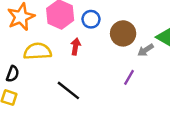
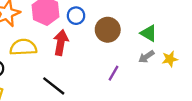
red arrow: (76, 47) -> (61, 43), size x1.5
gray arrow: (146, 50) -> (146, 57), moved

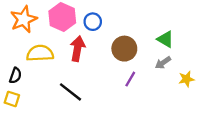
brown circle: (108, 30) -> (124, 49), moved
yellow star: (170, 59) -> (186, 79), moved

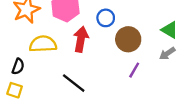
blue circle: (93, 22) -> (106, 18), moved

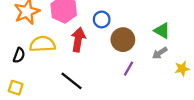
black semicircle: (18, 66) -> (19, 55), moved

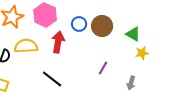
brown circle: (123, 40) -> (102, 26), moved
gray arrow: (160, 53) -> (131, 83), moved, turned -40
yellow star: (182, 69) -> (142, 53), moved

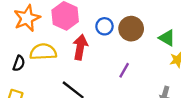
purple line: (103, 68) -> (124, 70), moved

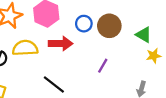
red arrow: (80, 47) -> (61, 44), turned 80

